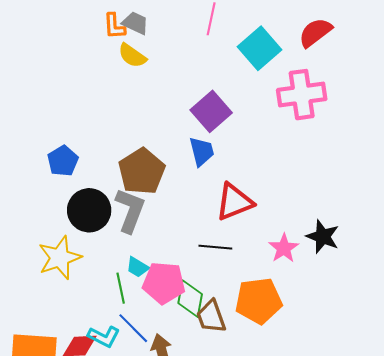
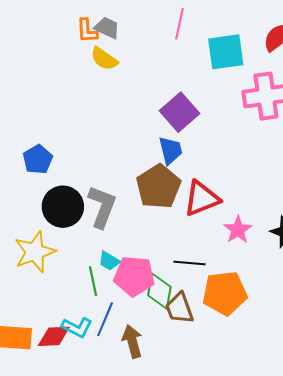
cyan square: (260, 48) -> (226, 52), turned 33
brown pentagon: (142, 171) -> (158, 187), moved
black line: (215, 247) -> (190, 263), moved
pink star: (284, 248) -> (238, 230), moved
blue line: (133, 328) -> (105, 319), turned 68

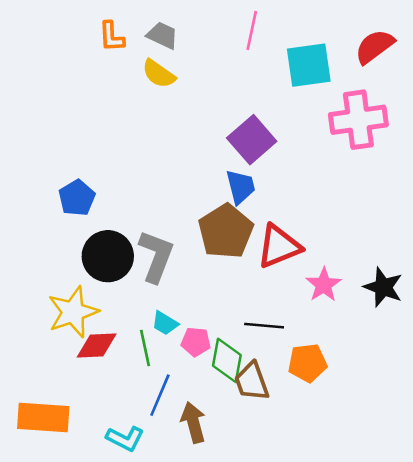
orange L-shape: (87, 31) -> (112, 37), moved
pink pentagon: (134, 276) -> (196, 342), size x0.6
orange pentagon: (225, 293) -> (308, 363), size x0.7
cyan L-shape: (77, 327) -> (125, 439), moved
red diamond: (54, 336) -> (97, 345), moved

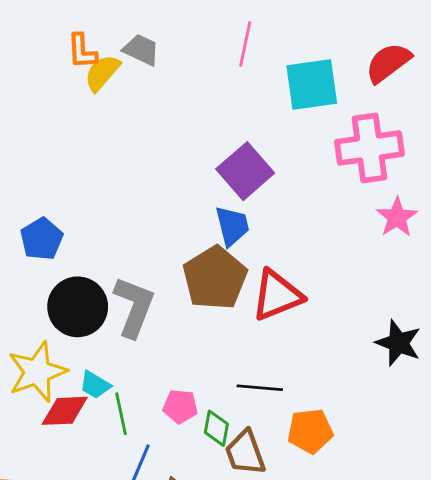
yellow semicircle: (159, 74) -> (102, 73), moved, turned 96
pink star: (324, 285) -> (397, 217), moved
cyan trapezoid: (165, 323) -> (95, 385), moved
green diamond: (227, 360) -> (216, 428), size x0.7

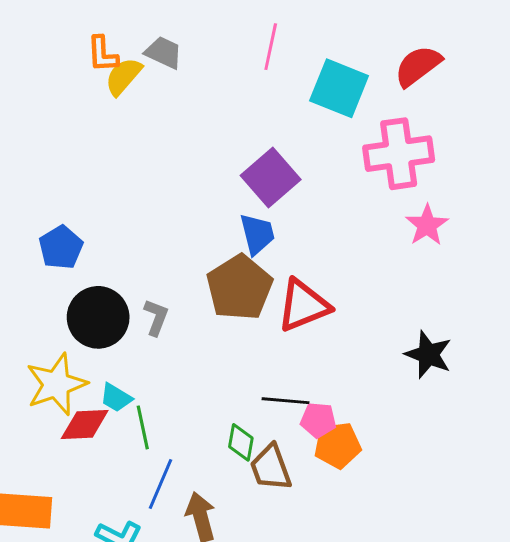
cyan square: (312, 84) -> (339, 88), turned 30
gray L-shape: (134, 307) -> (156, 317), size x0.6
pink pentagon: (180, 407) -> (318, 420), moved

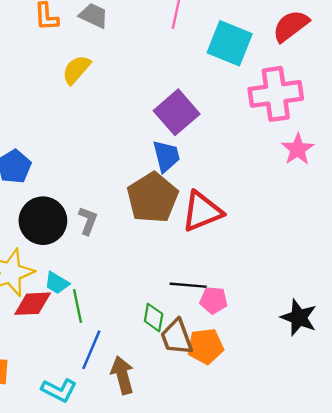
yellow semicircle: (123, 76) -> (76, 70), moved
black star: (428, 355) -> (299, 317), moved
orange pentagon: (338, 445) -> (205, 346), moved

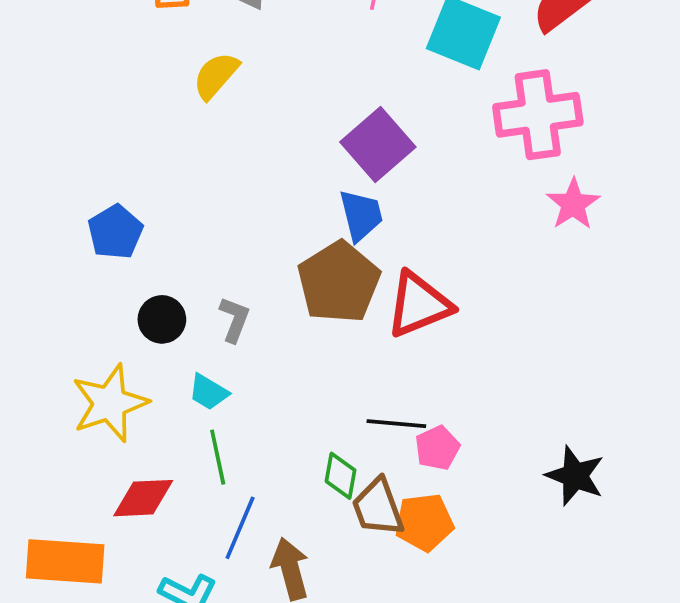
black circle: (43, 221) -> (162, 319), size x0.6
cyan trapezoid: (57, 283) -> (208, 392), moved
pink pentagon: (214, 300) -> (437, 448), turned -30
red diamond: (33, 304) -> (143, 498), moved

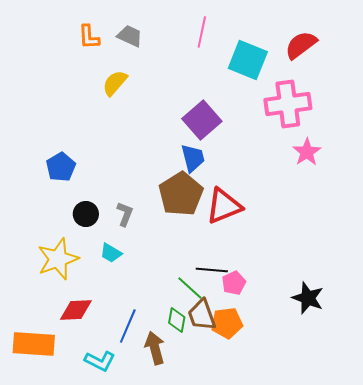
green line: (218, 457) -> (190, 288), moved, turned -36
green diamond: (341, 476) -> (177, 320), moved

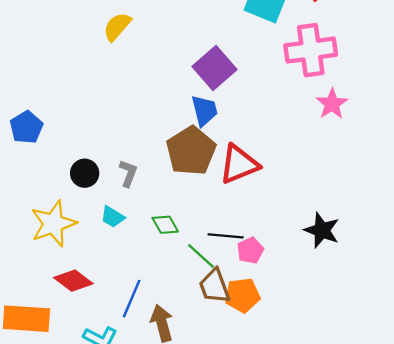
blue pentagon: (61, 167) -> (26, 127), moved
black star: (308, 298) -> (322, 230), moved
red diamond: (76, 310) -> (73, 281), turned 40
green diamond: (177, 320) -> (165, 225), moved, turned -40

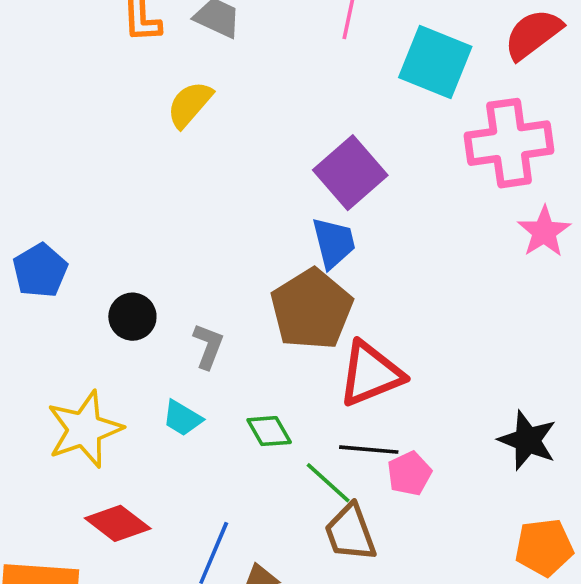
red triangle: (239, 164) -> (371, 374), moved
black circle: (85, 173) -> (132, 317), moved
orange pentagon: (242, 295) -> (544, 547), moved

